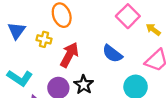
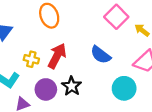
yellow cross: (44, 39) -> (31, 59), moved

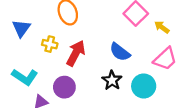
yellow cross: (31, 59) -> (50, 44), moved
black star: (72, 86) -> (112, 80), moved

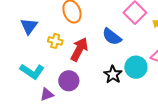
blue semicircle: (120, 52) -> (112, 37), moved
cyan circle: (144, 86) -> (136, 67), moved

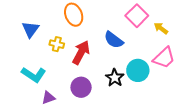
purple circle: (69, 81) -> (81, 87), moved

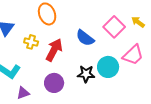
pink square: (137, 16) -> (114, 27), moved
yellow arrow: (161, 28) -> (138, 22), moved
black star: (115, 78) -> (86, 74), turned -30

